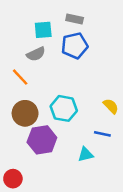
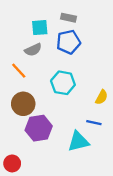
yellow semicircle: (111, 106) -> (102, 97), turned 72
cyan hexagon: (64, 108) -> (63, 83), moved
cyan triangle: (85, 154) -> (78, 141), size x1.5

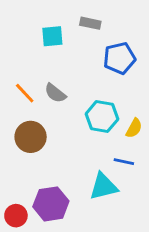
blue pentagon: (68, 42) -> (119, 58), moved
gray semicircle: (33, 50) -> (55, 93), moved, turned 63
cyan hexagon: (63, 83) -> (102, 116), moved
purple hexagon: (39, 128) -> (51, 204), moved

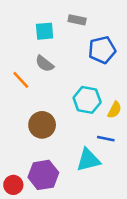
gray semicircle: (55, 93) -> (45, 64), moved
brown circle: (31, 137) -> (42, 125), moved

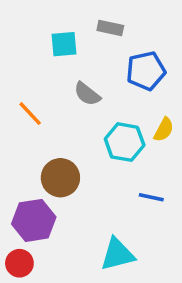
gray semicircle: (45, 64) -> (87, 94), moved
yellow semicircle: (115, 110) -> (164, 130), moved
cyan triangle: (88, 160) -> (117, 254), moved
purple hexagon: (43, 175) -> (34, 220), moved

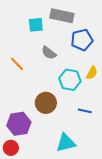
gray rectangle: (110, 28) -> (62, 16), size x1.6
brown circle: (60, 178) -> (46, 103), moved

